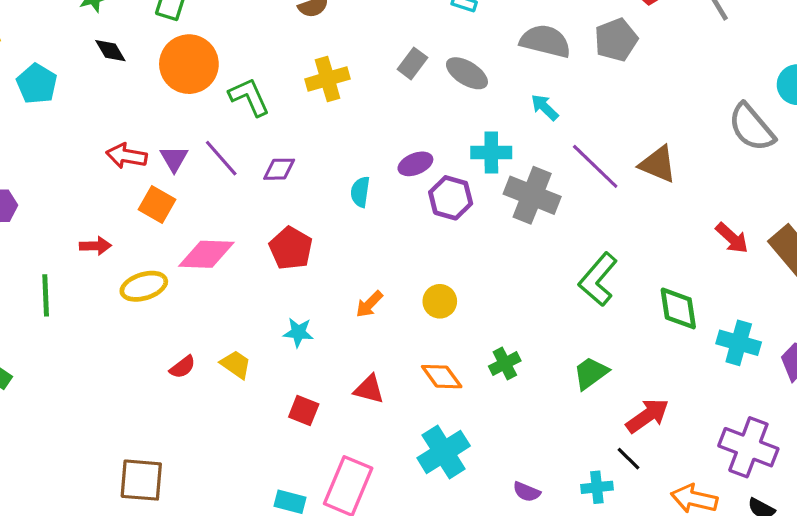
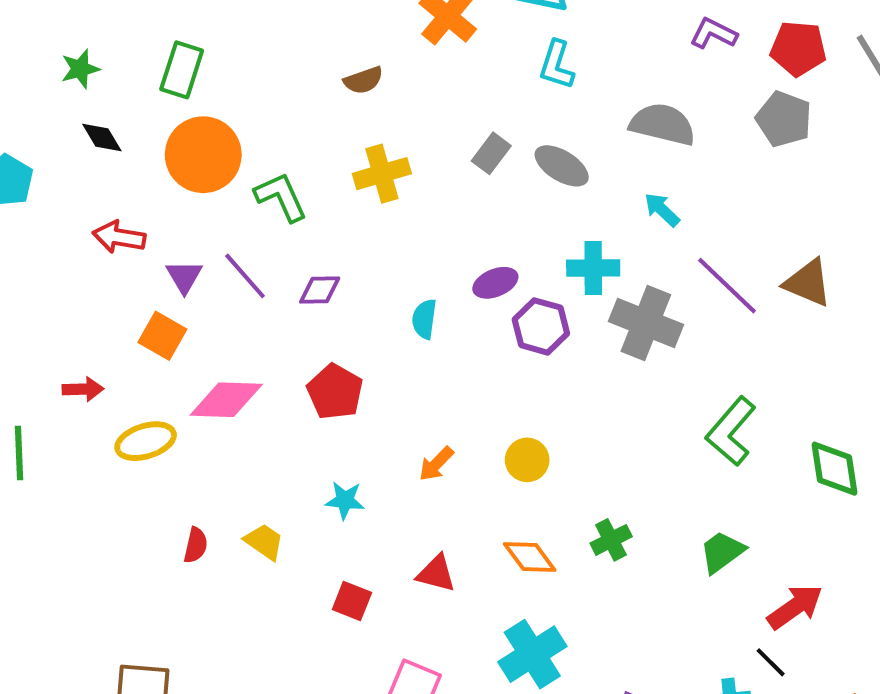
gray pentagon: (616, 40) -> (784, 119), moved, turned -30
red arrow: (127, 156) -> (119, 237), moved
red semicircle: (183, 367) -> (196, 545), turned -40

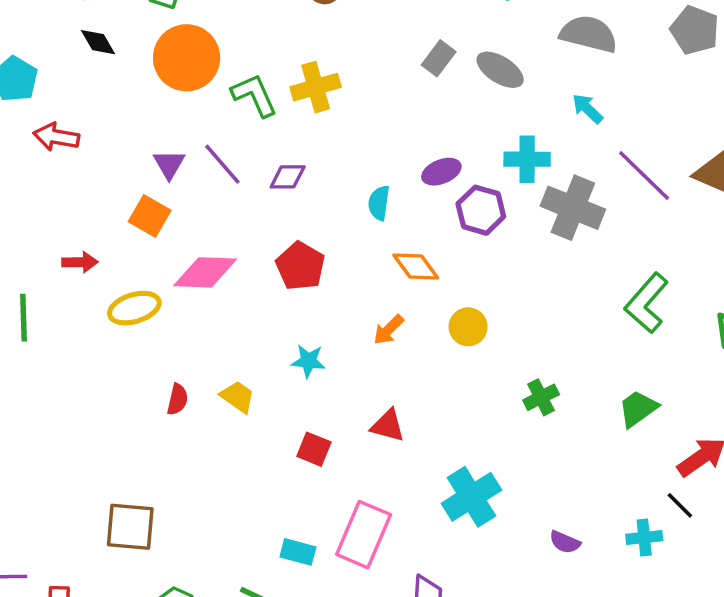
yellow cross: (382, 174) -> (316, 87), moved
red arrow: (119, 237) -> (56, 137), moved
orange diamond: (530, 557) -> (416, 267), moved

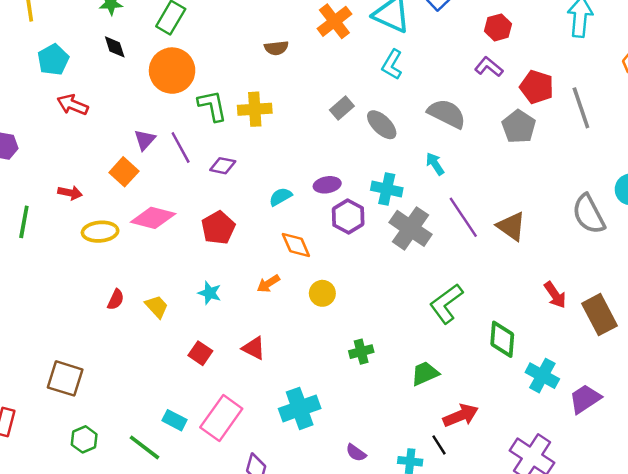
cyan semicircle: (379, 203) -> (280, 197), turned 40

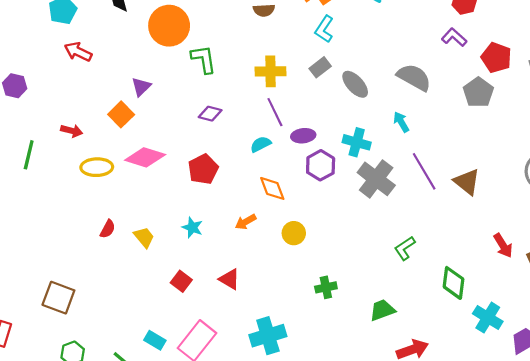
cyan L-shape: (392, 65) -> (324, 29), moved
yellow cross: (255, 109) -> (271, 71), moved
purple line: (181, 147) -> (275, 112), moved
green L-shape: (446, 304) -> (405, 248), size x0.7

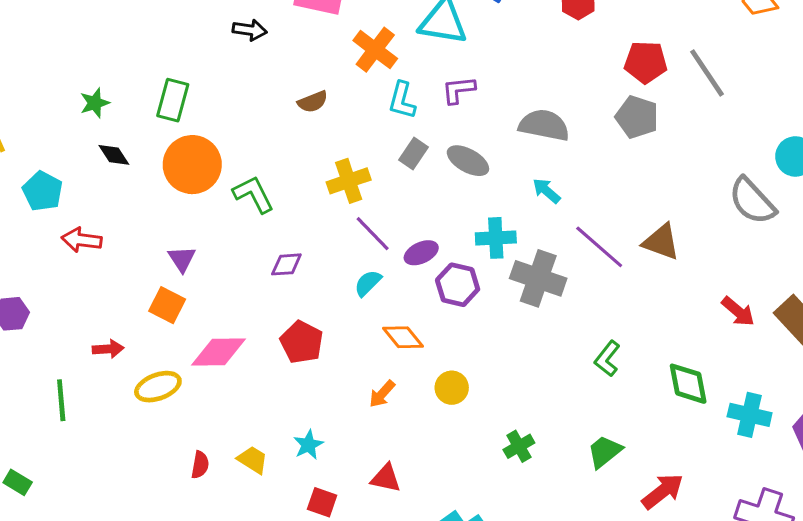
purple L-shape: (454, 37) -> (458, 90), moved, turned -30
cyan star: (192, 227) -> (308, 445), moved, turned -30

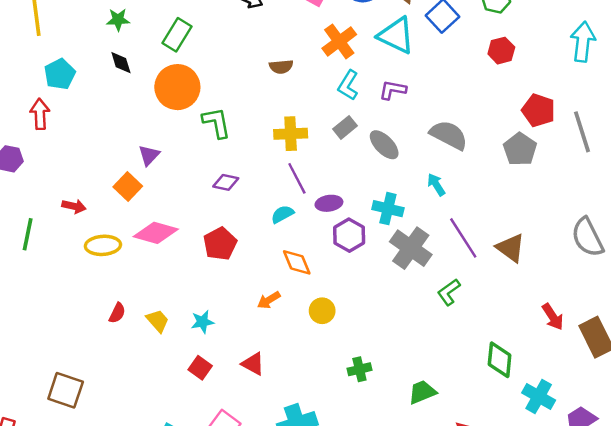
red arrow: (82, 240) -> (40, 114), moved, turned 64
green L-shape: (607, 359) -> (449, 292), moved

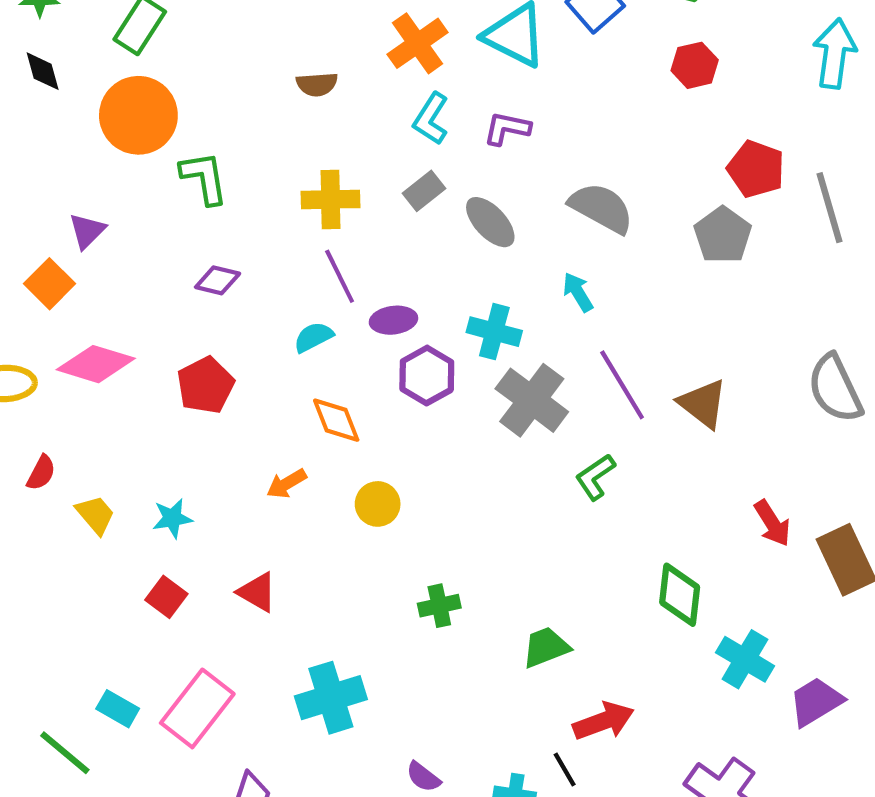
red semicircle: (117, 313) -> (41, 473), moved

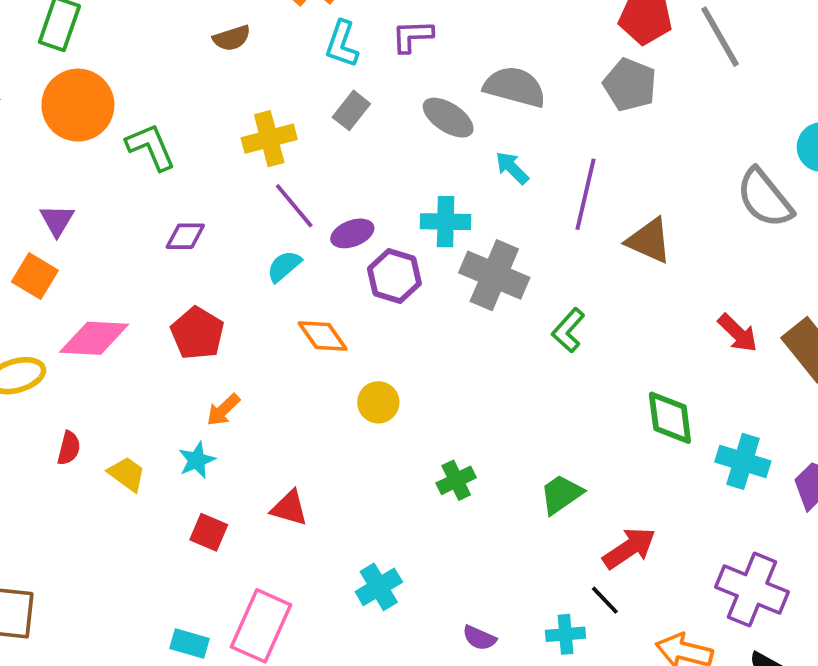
gray ellipse: (490, 222) -> (448, 118), moved
purple line: (622, 385) -> (585, 194), moved, turned 58
orange arrow: (287, 484) -> (223, 410), moved
cyan cross: (331, 698) -> (379, 587), size x0.7

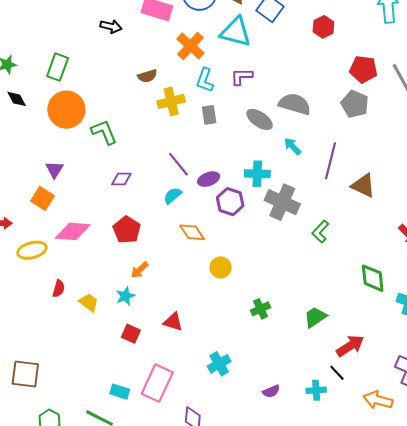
gray rectangle: (351, 110) -> (209, 115), turned -48
yellow cross: (269, 139) -> (171, 101), moved
purple semicircle: (479, 638) -> (271, 391), turned -48

